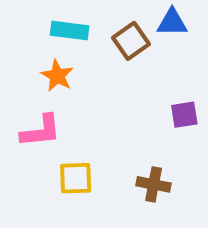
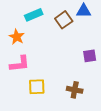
cyan rectangle: (70, 31) -> (34, 15), turned -30
orange star: (57, 76) -> (17, 37), moved

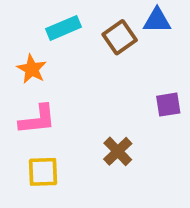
yellow square: (37, 87) -> (43, 172), moved
brown cross: (75, 90) -> (118, 151), moved, turned 35

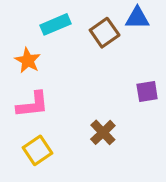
yellow square: (43, 172) -> (38, 150), turned -32

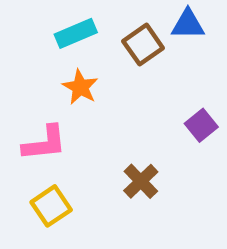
orange star: (28, 60) -> (80, 87), moved
purple square: (147, 92) -> (201, 125), turned -30

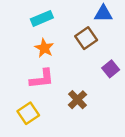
brown square: (143, 45) -> (86, 38), moved
pink L-shape: (44, 143) -> (42, 79), moved

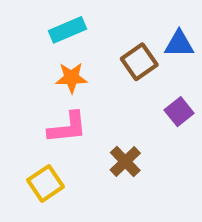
blue triangle: (103, 14) -> (179, 44), moved
orange star: (44, 48) -> (71, 78), turned -30

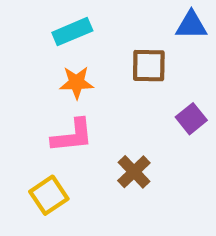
blue triangle: (179, 44) -> (191, 25), moved
brown square: (139, 62) -> (149, 66), turned 36

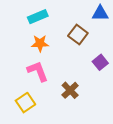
brown square: (149, 66) -> (78, 34), turned 36
pink L-shape: (72, 136) -> (38, 71), turned -105

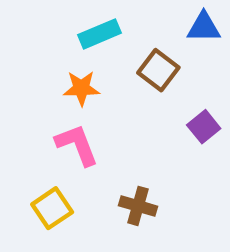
cyan rectangle: (38, 17) -> (100, 34), moved
brown cross: (70, 90) -> (138, 206), moved, turned -30

